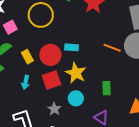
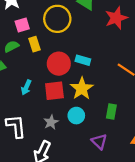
yellow rectangle: (27, 57) -> (34, 44), moved

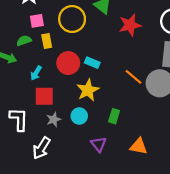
cyan arrow: (26, 87) -> (36, 73), moved
red square: (54, 91) -> (44, 96), moved

